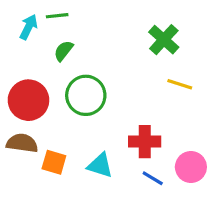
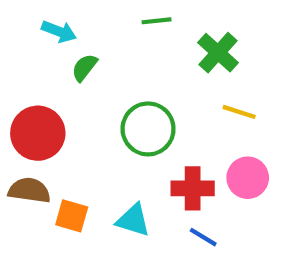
green line: (57, 16) -> (157, 21), moved
cyan arrow: (28, 27) -> (59, 31), moved, turned 85
green circle: (86, 95) -> (148, 129), moved
pink circle: (191, 167) -> (248, 178), moved

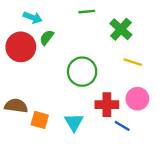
red circle: (38, 133) -> (21, 47), moved
cyan triangle: (133, 220) -> (74, 122), turned 42
blue line: (203, 237) -> (122, 126), moved

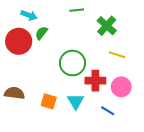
red cross: (107, 105) -> (95, 81), moved
orange square: (40, 120) -> (49, 101), moved
cyan triangle: (74, 122) -> (76, 101), moved

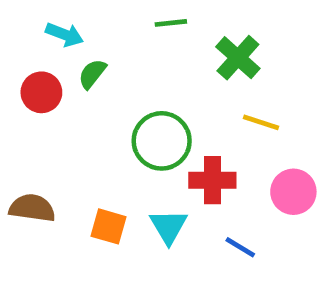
red circle: (19, 41) -> (41, 92), size x0.7
pink circle: (121, 87) -> (293, 192), moved

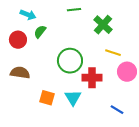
pink circle: (293, 192) -> (127, 72), moved
brown semicircle: (32, 208) -> (20, 73), moved
blue line: (240, 247) -> (117, 110), moved

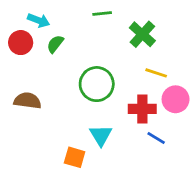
red circle: (18, 40) -> (21, 43), moved
red cross: (92, 78) -> (142, 109), moved
orange square: (47, 98) -> (75, 157), moved
blue line: (117, 110) -> (156, 138), moved

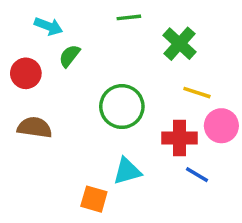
red circle: (21, 43) -> (26, 73), moved
cyan triangle: (101, 135) -> (127, 171), turned 45

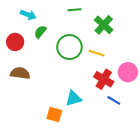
yellow line: (197, 93) -> (97, 53), moved
green circle: (122, 107) -> (69, 47), moved
red cross: (179, 138) -> (104, 79), turned 30

